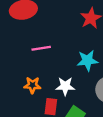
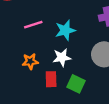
cyan star: (87, 61) -> (65, 30), moved

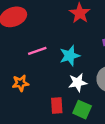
white star: (62, 58) -> (78, 82), moved
orange star: (30, 61) -> (21, 83), moved

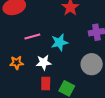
white star: (78, 82) -> (44, 62), moved

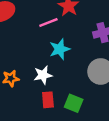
pink line: (32, 37) -> (48, 23), moved

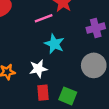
cyan star: (60, 49) -> (54, 44), turned -30

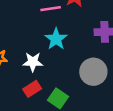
red rectangle: (43, 93) -> (32, 89), turned 49

